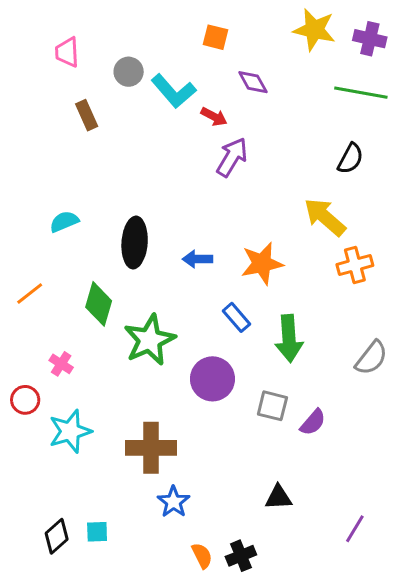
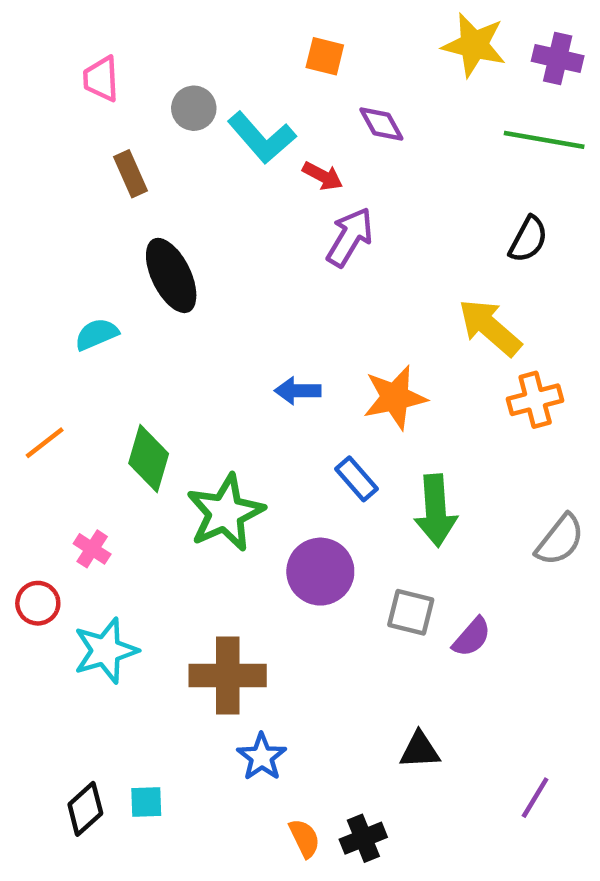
black ellipse: (135, 243) -> (171, 275), moved, turned -30

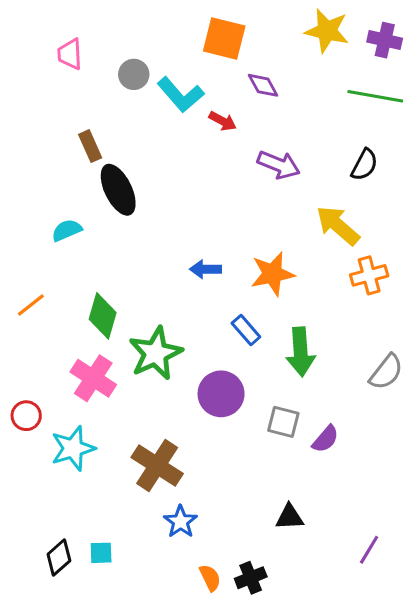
orange square: (325, 56) -> (224, 39), size x1.6
brown rectangle: (130, 174) -> (90, 146), moved
purple arrow: (350, 237) -> (279, 165), moved, turned 81
pink cross: (92, 549) -> (93, 378), moved, size x1.8
brown cross: (228, 676) -> (157, 466), turned 33

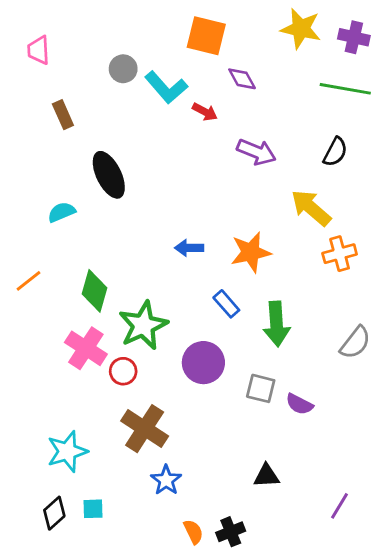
pink trapezoid: (70, 54) -> (39, 50), moved
brown rectangle: (90, 146) -> (63, 115), moved
red circle: (26, 416) -> (123, 371), moved
purple semicircle: (325, 439) -> (299, 404), turned 76
cyan star: (73, 448) -> (67, 451), moved

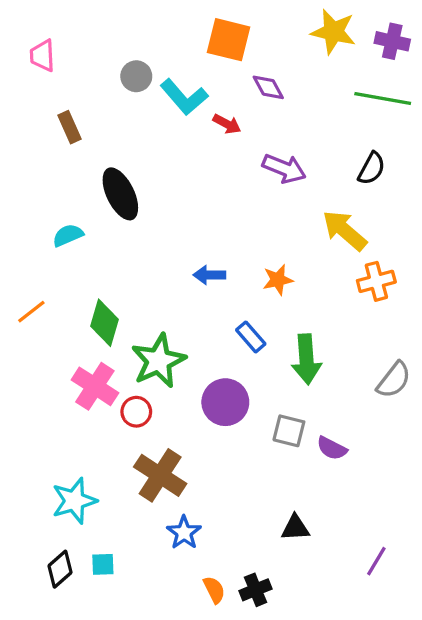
orange star: (251, 252) -> (278, 280), size x0.7

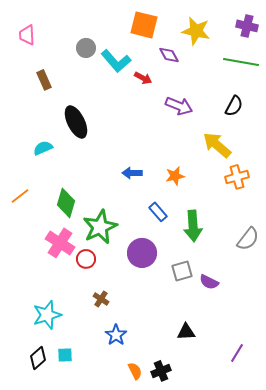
yellow star: (333, 32) -> (196, 31), moved
gray square: (289, 431) -> (182, 271), turned -30
brown cross: (160, 475) -> (101, 299), size x0.5

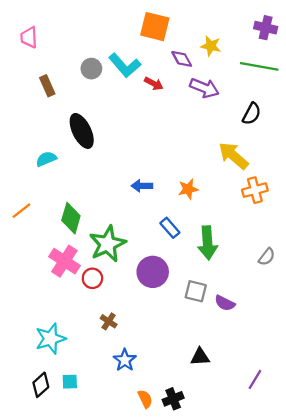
yellow star: (196, 31) -> (211, 46), moved, size x0.7
gray circle: (86, 48) -> (91, 69), moved
purple arrow: (179, 106) -> (204, 88), moved
gray semicircle: (248, 239) -> (267, 257), size x0.7
gray square: (182, 271) -> (196, 291), turned 30

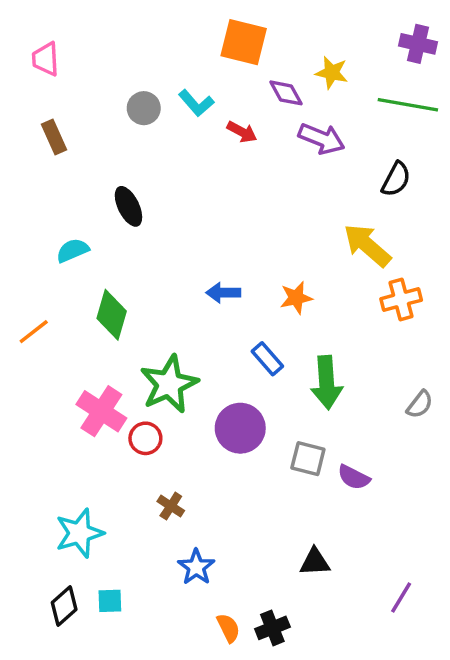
cyan L-shape: (125, 65) -> (196, 103), size x0.7
brown rectangle: (47, 86) -> (54, 137), moved
black ellipse: (82, 131) -> (128, 206), size x0.7
green diamond: (71, 218) -> (112, 315), moved

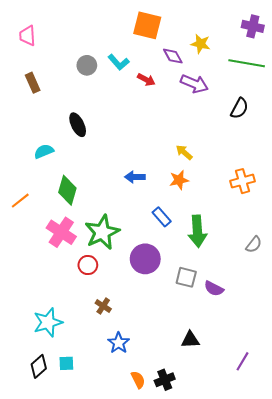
yellow arrow: (367, 245) -> (184, 152), moved, size x0.6
pink cross: (101, 411) -> (61, 232), moved

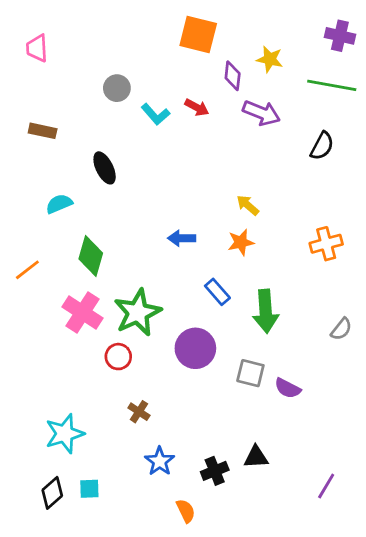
purple diamond: (173, 56) -> (233, 76), turned 35
cyan L-shape: (119, 62) -> (155, 114), moved
brown rectangle: (33, 83) -> (43, 131), moved, turned -54
black cross: (165, 380) -> (215, 471), moved

